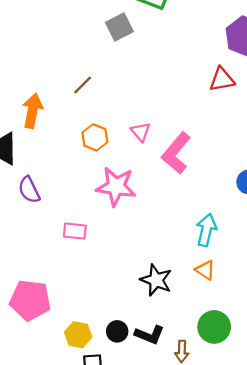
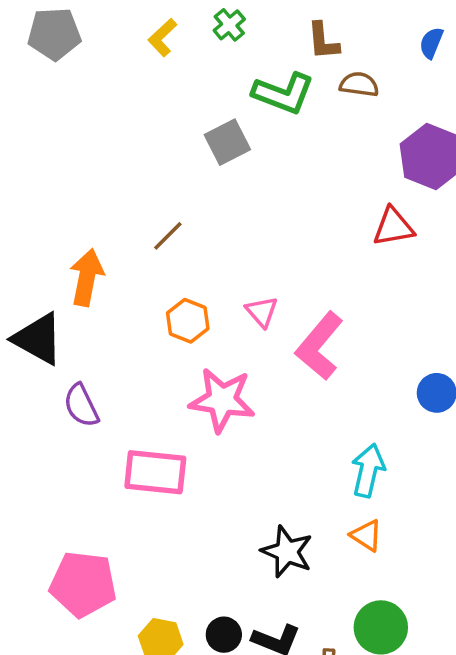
pink rectangle: (75, 231) -> (155, 472), size x1.6

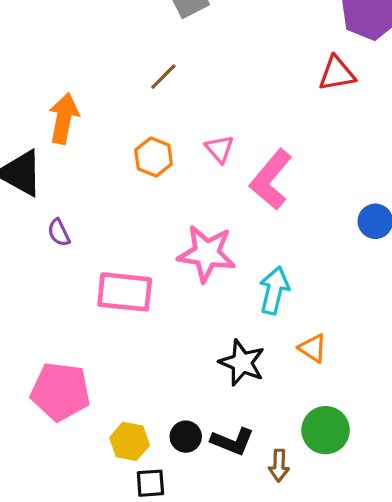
brown line: (168, 236) -> (163, 77), moved
pink star: (222, 400) -> (207, 253), moved
purple semicircle: (81, 406) -> (59, 233), size x0.7
cyan arrow: (368, 470) -> (274, 290), moved

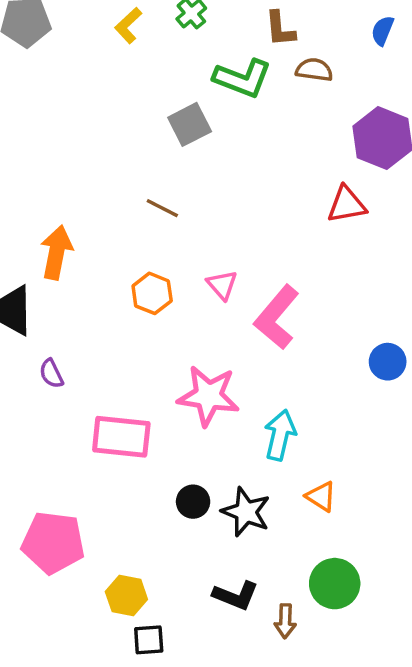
brown line: (163, 77) -> (162, 208), turned 72
black circle: (186, 437) -> (193, 502), moved

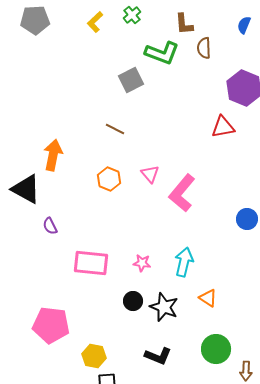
brown semicircle: (314, 70) -> (204, 48), turned -100
pink star: (208, 396) -> (142, 263), moved, size x0.5
brown arrow: (285, 621) -> (246, 371), moved

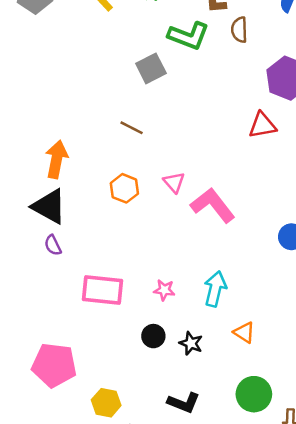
black triangle: (26, 189) -> (49, 206), moved
pink L-shape: (182, 193) -> (213, 205), turned 102
black star: (164, 307) -> (191, 343), size x0.7

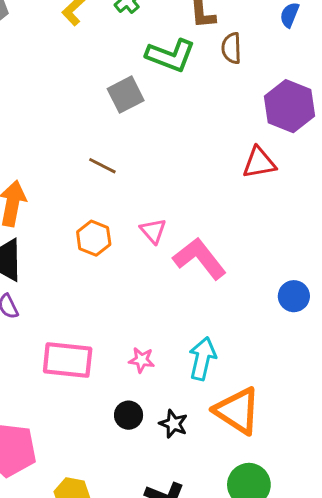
orange triangle: (244, 332) -> (237, 411), size x1.8

